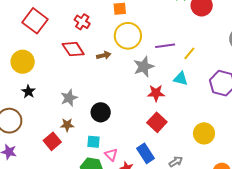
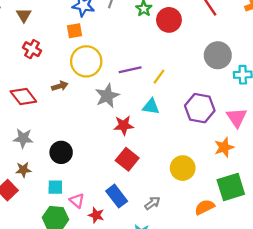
red diamond: (73, 49) -> (23, 96), moved
gray star: (69, 98) -> (23, 138), turned 30

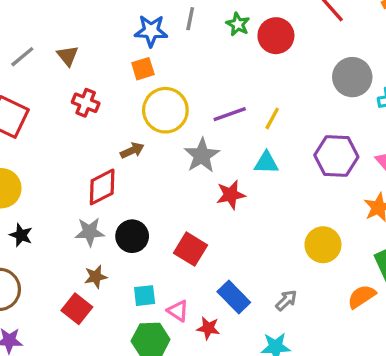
red diamond: (23, 96) -> (102, 187), moved, turned -72
black circle: (61, 152) -> (132, 236), moved
red square: (127, 159) -> (191, 249), moved

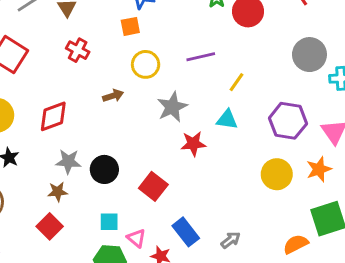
yellow circle: (165, 110) -> (146, 64), size x0.7
purple line: (230, 114) -> (201, 57), moved
red diamond: (102, 187) -> (53, 116), moved
yellow circle: (323, 245) -> (277, 174), moved
brown star: (96, 277) -> (58, 192), moved

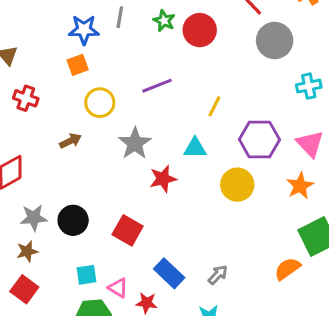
gray circle: (309, 55) -> (275, 41), moved
yellow line: (236, 82) -> (214, 106), moved
yellow circle: (277, 174) -> (237, 185), moved

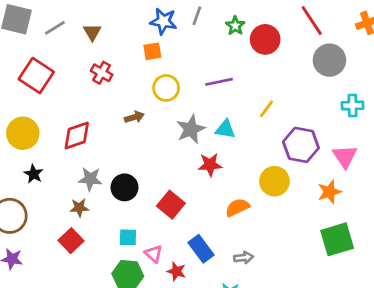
cyan triangle: (195, 148) -> (225, 129), moved
orange semicircle: (287, 269) -> (237, 207), moved
gray arrow: (218, 275) -> (244, 258), turned 30

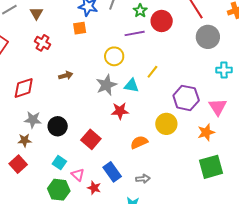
purple line: (219, 82) -> (135, 33), moved
yellow circle: (166, 88) -> (114, 56), moved
yellow line: (266, 109) -> (152, 72), moved
cyan square: (128, 237) -> (59, 163), turned 32

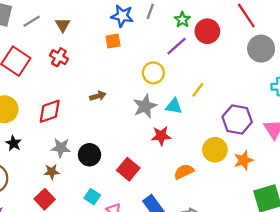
purple line: (135, 33) -> (177, 46), turned -30
red cross: (43, 43) -> (59, 57), moved
orange star: (206, 132) -> (243, 160), moved

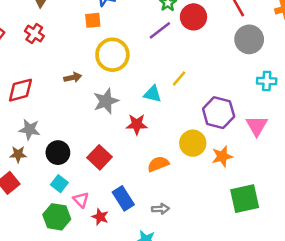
yellow circle: (153, 73) -> (112, 55), moved, size x1.4
gray star: (145, 106) -> (106, 101), moved
black circle: (89, 155) -> (58, 153), moved

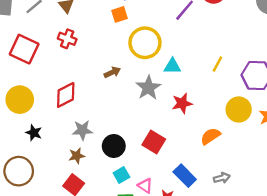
yellow line: (179, 78) -> (217, 64), moved
cyan triangle: (153, 94) -> (172, 66), moved
cyan square: (59, 184) -> (121, 175), turned 35

